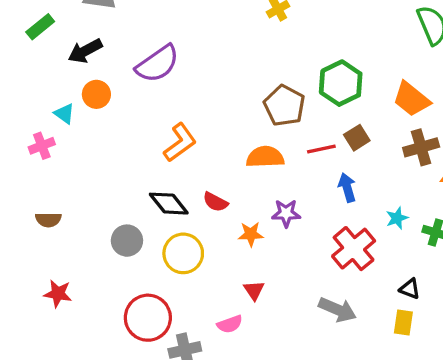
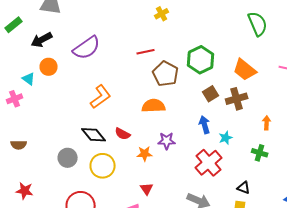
brown cross: (421, 147) -> (237, 99), moved
red line: (321, 149) -> (146, 52), moved
cyan star: (397, 218) -> (226, 138), moved

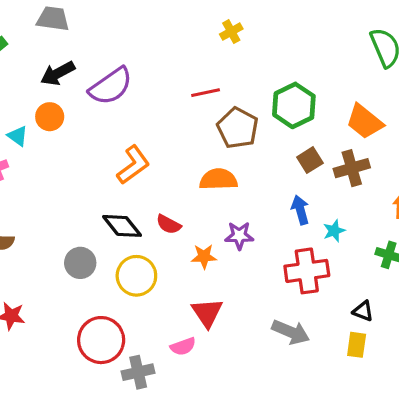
black arrow: (42, 40) -> (58, 73), moved
red cross: (209, 163) -> (307, 271), turned 32
red triangle: (147, 189) -> (207, 313), size x1.5

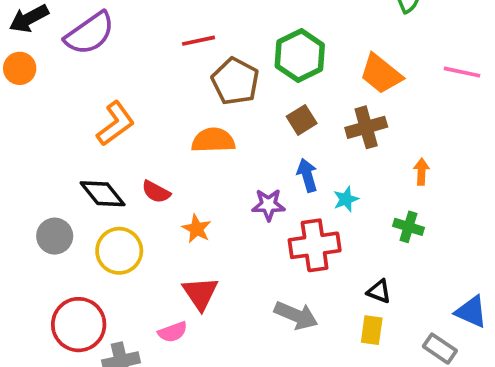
brown square: (310, 160) -> (302, 120), moved
purple star: (239, 236) -> (268, 205), moved
orange star: (204, 256) -> (197, 229), turned 30

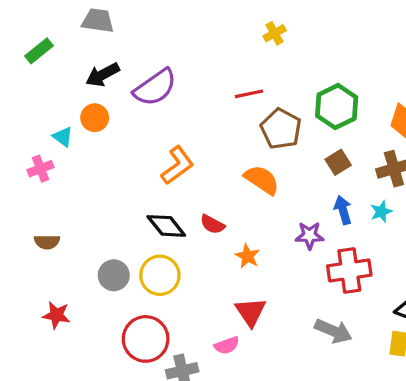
orange semicircle: (213, 140) -> (262, 180), turned 36
cyan star: (346, 199) -> (381, 212), moved
gray circle: (55, 236) -> (114, 275), moved
yellow circle: (119, 251) -> (160, 275), moved

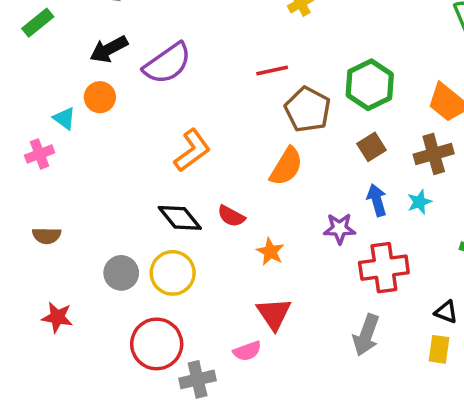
orange semicircle: (262, 180) -> (286, 166), turned 87
gray arrow: (333, 331) -> (366, 335), turned 87

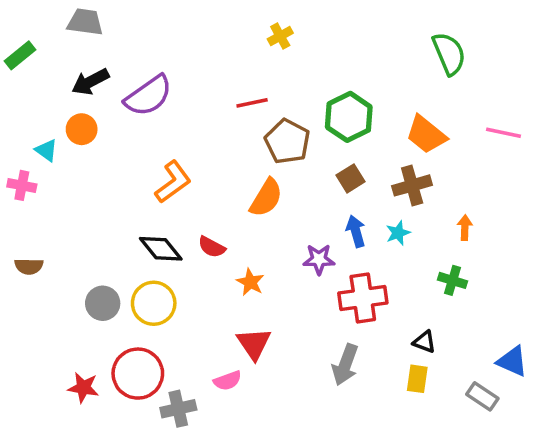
pink cross: (40, 154) -> (22, 185), turned 32
red star: (57, 317) -> (83, 388), moved

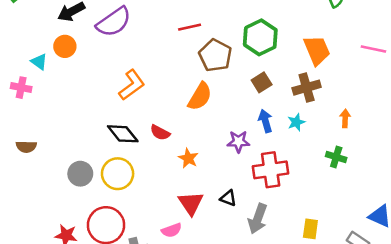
orange trapezoid: (426, 134) -> (317, 50), turned -152
black triangle: (424, 342) -> (228, 198), moved

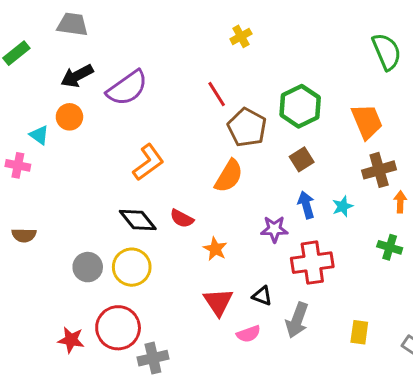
red line: (190, 27) -> (217, 94), turned 70
brown cross: (307, 88) -> (379, 170), moved
pink semicircle: (172, 230) -> (249, 334), moved

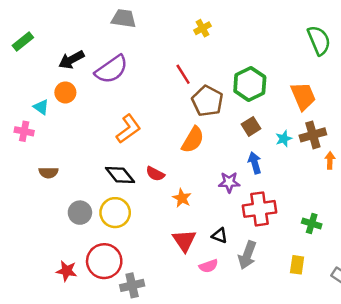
gray trapezoid: (73, 24) -> (124, 18), moved
cyan star: (343, 206) -> (284, 139), moved
brown semicircle: (24, 235) -> (48, 173), moved
green cross: (390, 247) -> (312, 224), moved

